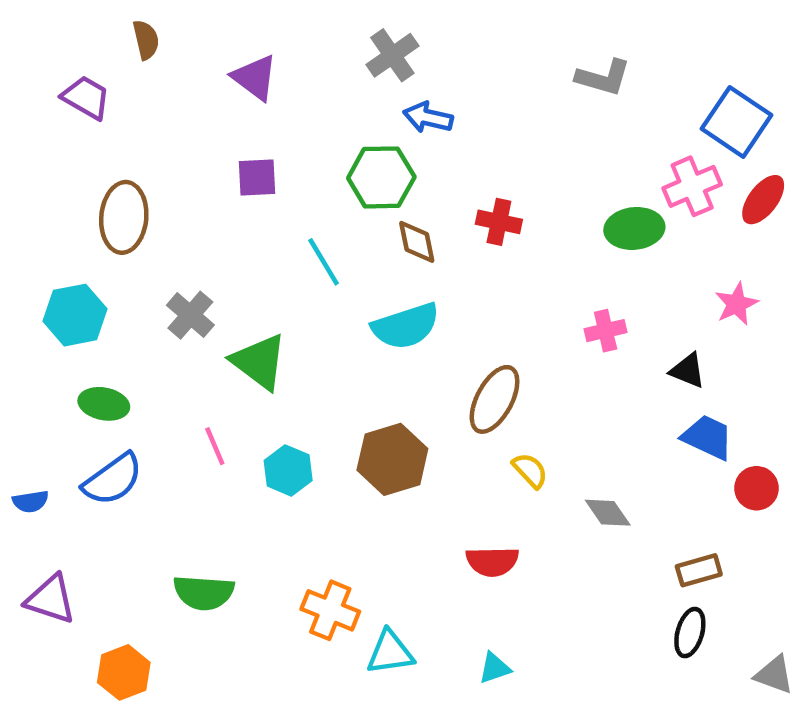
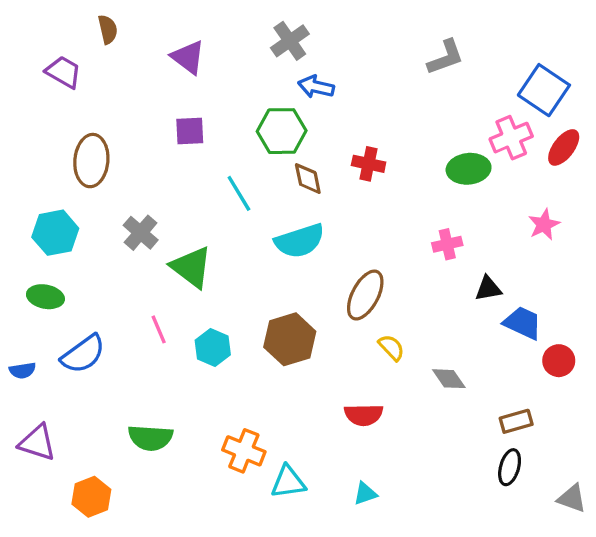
gray L-shape: (603, 78) -> (446, 57), turned -36
black triangle: (688, 371) -> (488, 288), moved, turned -32
green ellipse: (104, 404) -> (45, 297), moved

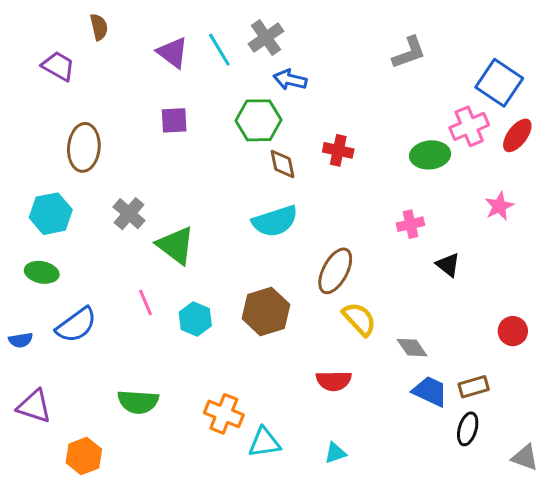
cyan line: (239, 193) -> (219, 50), moved
black triangle: (488, 288) -> (448, 265), turned 48
blue trapezoid: (523, 323) -> (430, 391), moved
yellow semicircle: (391, 348) -> (359, 319), size x1.4

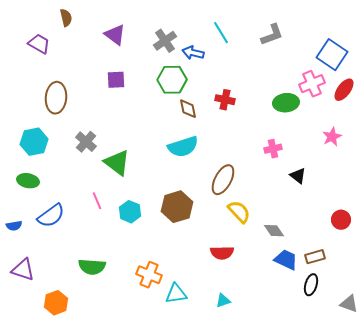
gray cross: (266, 38) -> (165, 41), moved
cyan line: (219, 50) -> (221, 33), moved

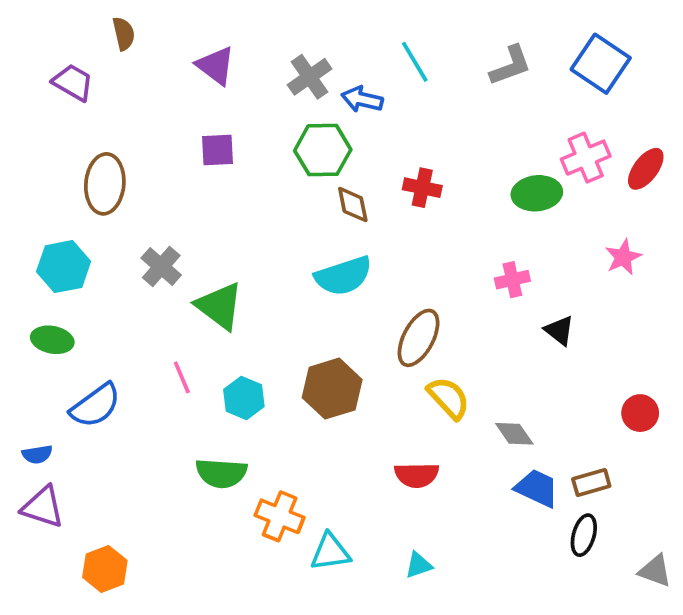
blue square: (332, 55) -> (601, 64), moved
blue semicircle: (14, 226) -> (37, 454), moved
green semicircle: (92, 267) -> (221, 473), moved

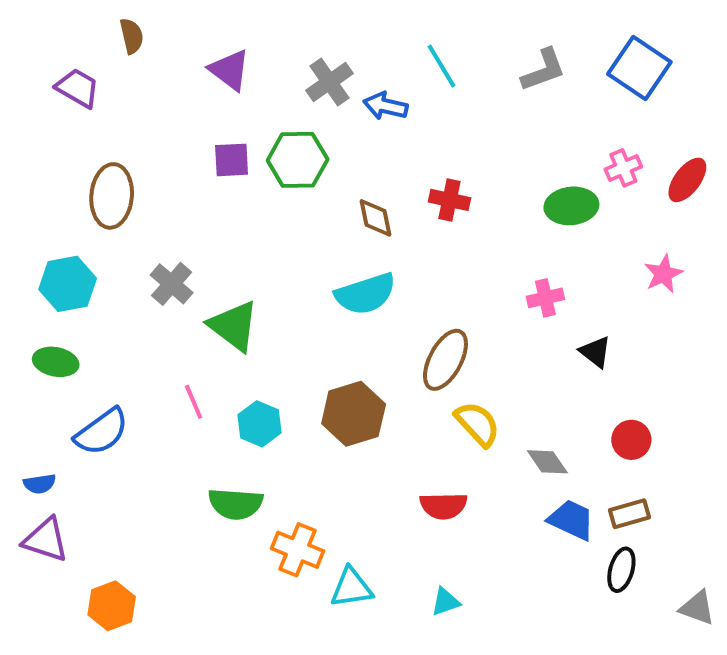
green hexagon: (323, 150) -> (298, 160), moved
pink cross: (586, 158) -> (623, 168), size x0.7
red circle: (640, 413) -> (631, 440), moved

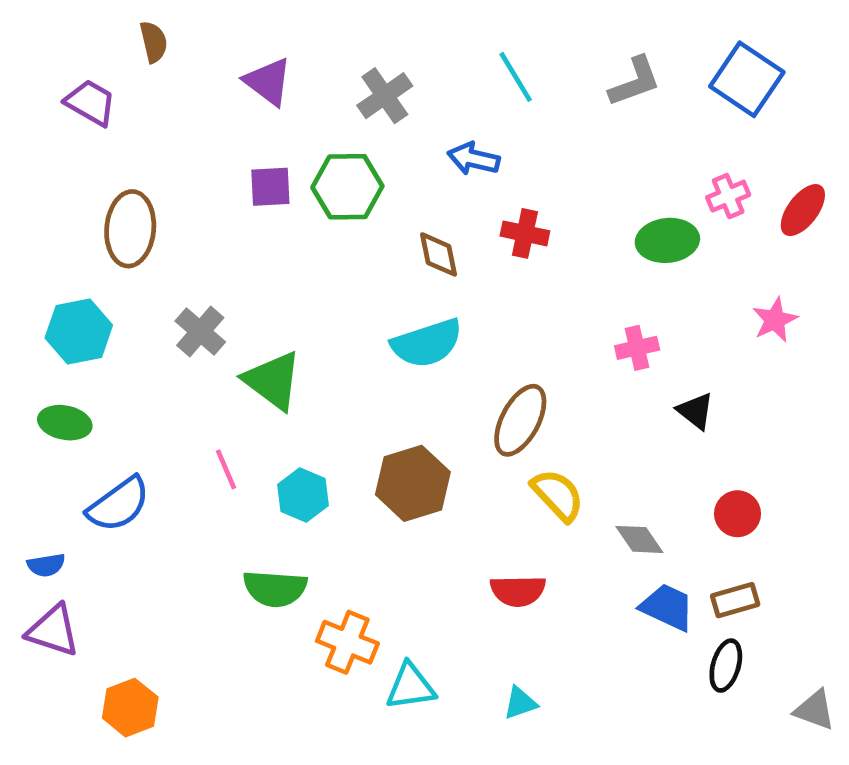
blue arrow: (385, 106) -> (474, 159), moved

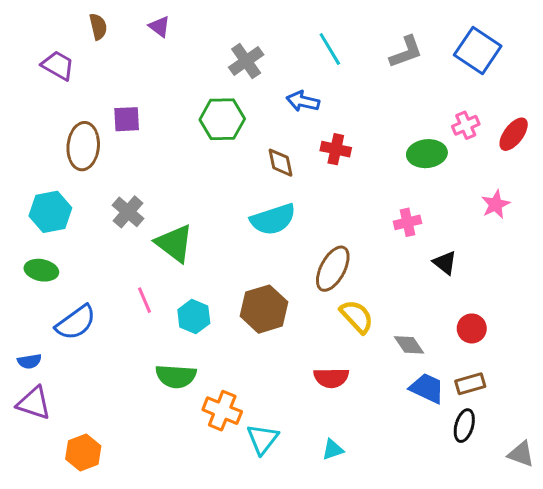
purple triangle: (268, 82) -> (159, 27), moved, size x0.7
purple square: (270, 187) -> (127, 119), moved
cyan triangle: (410, 687) -> (263, 439), turned -44

